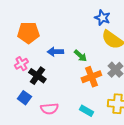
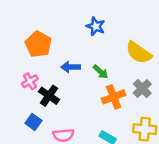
blue star: (102, 18) -> (96, 26), moved
orange pentagon: (28, 33) -> (38, 44), turned 30

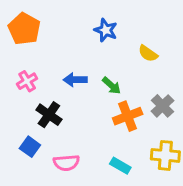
orange pentagon: (38, 44) -> (24, 29), moved
yellow semicircle: (139, 53) -> (148, 54), moved, size x0.6
pink cross: (30, 81) -> (27, 81), moved

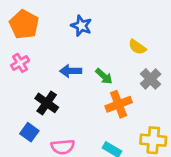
blue star: (106, 30) -> (81, 26), moved
pink cross: (27, 81) -> (20, 63), moved
gray cross: (162, 106) -> (151, 79), moved

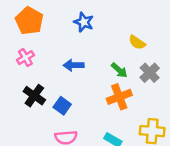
green arrow: (104, 76) -> (119, 70), moved
black cross: (47, 103) -> (34, 96), moved
blue square: (29, 132) -> (62, 106), moved

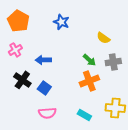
blue arrow: (74, 65) -> (43, 60), moved
gray cross: (150, 73) -> (113, 62), turned 35

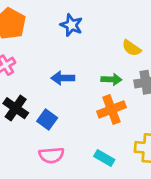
blue arrow: (43, 60) -> (63, 78), moved
green arrow: (89, 60) -> (111, 79), turned -40

